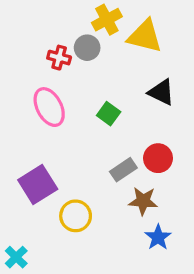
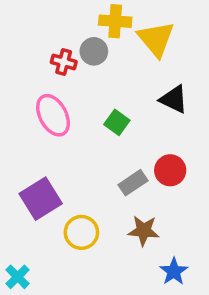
yellow cross: (107, 20) -> (115, 21), turned 32
yellow triangle: (145, 36) -> (156, 39), turned 36
brown star: (143, 201) -> (144, 231), moved
blue star: (158, 237) -> (174, 271), moved

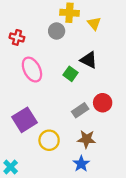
yellow triangle: (156, 39) -> (94, 24), size x0.6
red cross: (64, 62) -> (17, 37), moved
black triangle: (174, 99) -> (89, 60), moved
blue star: (174, 271) -> (81, 164), moved

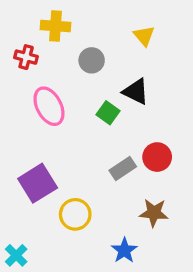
yellow cross: (69, 13) -> (56, 26), moved
gray circle: (57, 31) -> (92, 60), moved
brown star: (87, 139) -> (154, 213), moved

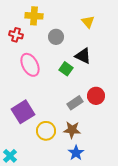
brown star: (154, 213) -> (72, 130), moved

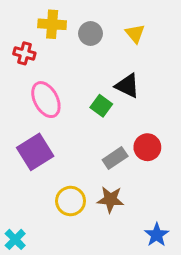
gray circle: (56, 37) -> (90, 33), moved
purple square: (23, 112) -> (35, 152), moved
blue star: (76, 153) -> (157, 235), moved

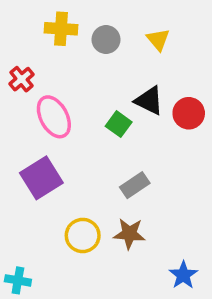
red cross: (24, 53) -> (22, 79), moved, turned 35
red circle: (147, 147) -> (189, 113), moved
cyan cross: (15, 239) -> (18, 280), turned -35

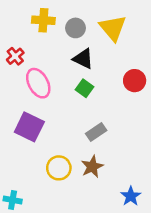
yellow triangle: (158, 40) -> (113, 28), size x1.6
black triangle: (149, 101) -> (83, 59), moved
purple square: (41, 178) -> (29, 127), turned -32
brown star: (129, 234) -> (92, 167), turned -30

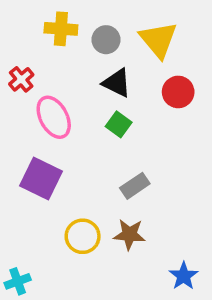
red circle: (135, 81) -> (178, 92), moved
brown star: (92, 167) -> (129, 234), turned 30
cyan cross: (13, 200) -> (18, 281), turned -30

